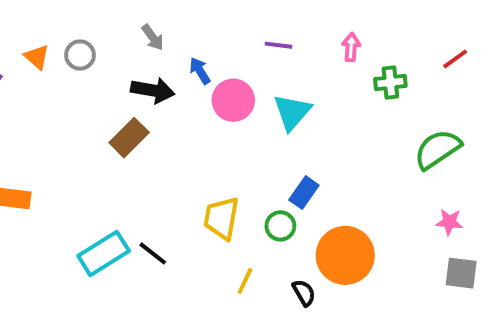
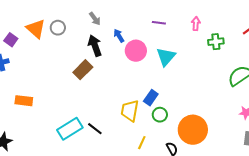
orange triangle: (37, 57) -> (36, 29), size x1.5
black arrow: (153, 90) -> (95, 46), turned -120
blue rectangle: (304, 193) -> (151, 98), moved

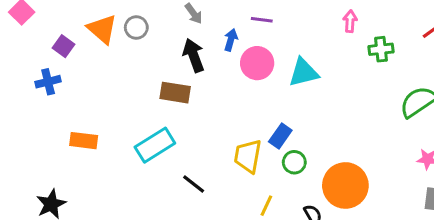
purple line: (159, 23) -> (262, 20), moved
blue arrow: (119, 36) -> (231, 40), turned 48
cyan triangle: (166, 57) -> (304, 72), turned 35
brown rectangle: (83, 70) -> (175, 93), turned 54
cyan rectangle: (70, 129) -> (155, 145), moved

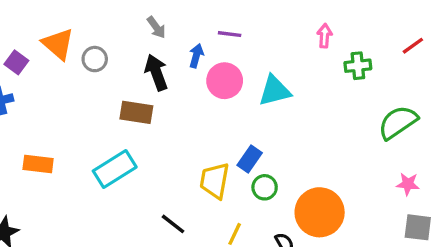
gray circle: (136, 27) -> (95, 59), moved
black line: (194, 184) -> (173, 224), moved

